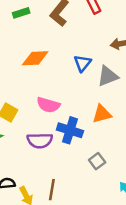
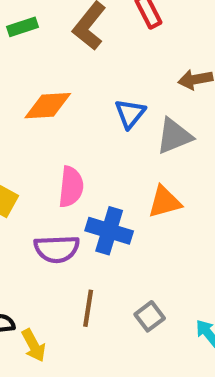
pink semicircle: (48, 105) -> (71, 187), turned -100
gray square: (97, 161) -> (150, 316), moved
brown line: (52, 190) -> (88, 308), moved

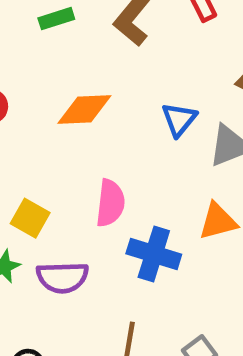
purple semicircle: (57, 249) -> (62, 277), moved

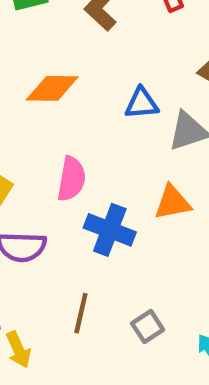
blue triangle: (179, 119) -> (142, 103), turned 42

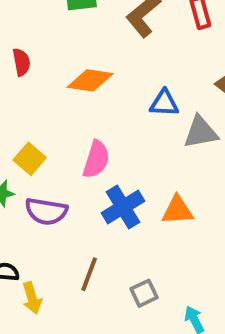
orange triangle: (173, 203) -> (177, 210), moved
blue cross: (110, 230) -> (123, 207), turned 30

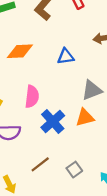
gray triangle: (201, 132) -> (92, 90), moved
brown line: (89, 274) -> (40, 164), turned 42

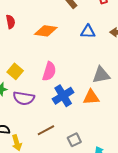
blue triangle: (66, 57) -> (88, 32), moved

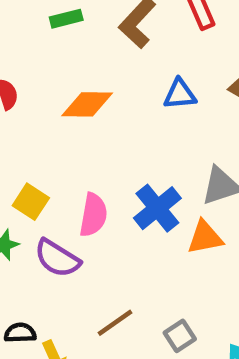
pink semicircle: (49, 71) -> (93, 215), moved
blue cross: (63, 96) -> (157, 208), moved
purple semicircle: (24, 98) -> (57, 258), turned 30

